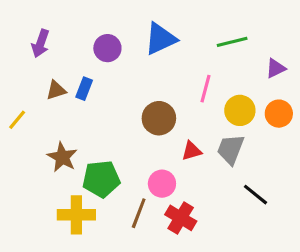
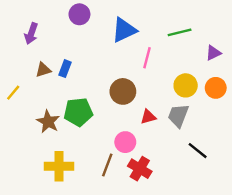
purple circle: (107, 48) -> (79, 14), moved
pink line: (206, 89) -> (147, 58), moved
green pentagon: (101, 179) -> (78, 112), moved

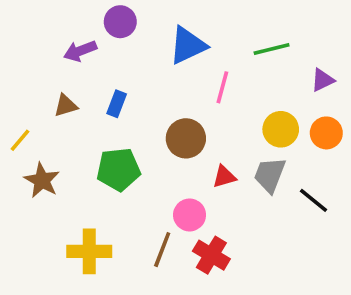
purple arrow: (31, 34) -> (80, 51), moved, turned 50
blue rectangle: (65, 69) -> (117, 104), moved
brown star: (48, 122) -> (42, 180), moved
black line: (198, 151) -> (314, 200), moved

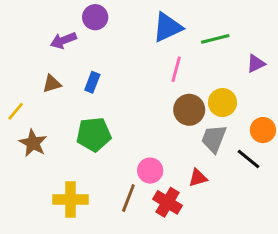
blue triangle: (188, 45) -> (167, 27), moved
orange circle: (326, 133) -> (263, 130), moved
brown circle: (186, 138) -> (189, 110), moved
red triangle: (224, 177) -> (198, 178), moved

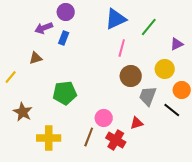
green line: (215, 39) -> (149, 27), turned -36
blue rectangle: (92, 82) -> (64, 38), moved
yellow circle: (222, 103) -> (165, 69), moved
brown star: (33, 143) -> (23, 112), moved

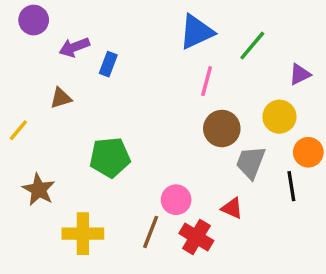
purple circle: (66, 12) -> (34, 20), moved
black line: (172, 110) -> (291, 186), turned 42
red triangle: (137, 123) -> (232, 208), turned 40

